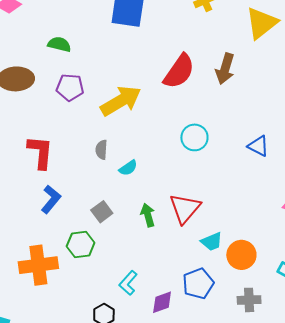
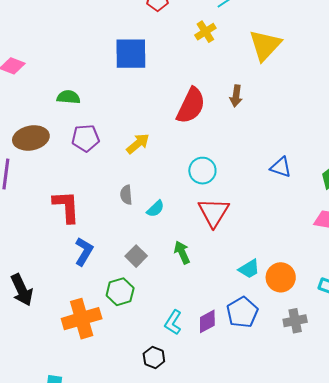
brown arrow: (225, 69) -> (236, 96), size x0.7
yellow arrow: (121, 101) -> (138, 144), size x0.6
cyan circle: (194, 137) -> (202, 171), moved
red triangle: (185, 208) -> (214, 212), moved
purple diamond: (162, 302) -> (207, 321), moved

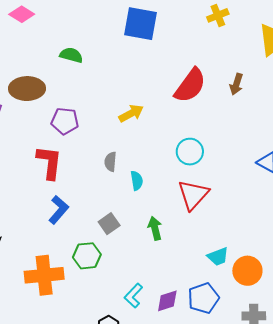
purple pentagon: (86, 138) -> (65, 121), moved
cyan semicircle: (155, 209) -> (137, 181), turned -66

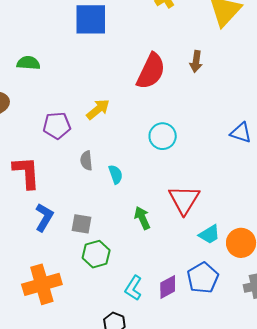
purple pentagon: (65, 121) -> (57, 125), moved
red triangle: (193, 195) -> (184, 200), moved
gray square: (109, 224) -> (82, 224), moved, turned -35
green hexagon: (87, 256) -> (96, 254), moved

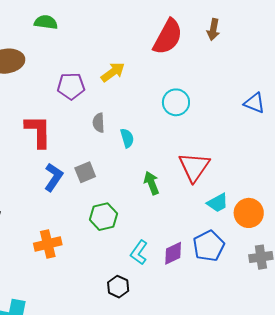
gray square: (82, 224) -> (85, 172), moved, turned -35
orange cross: (42, 284) -> (48, 244), size x0.7

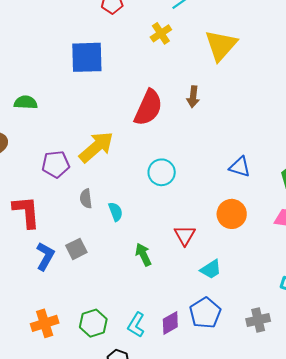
yellow arrow: (113, 72) -> (96, 147), size x1.5
red triangle: (194, 167) -> (185, 235), size x0.7
orange circle: (249, 213) -> (232, 214), moved
green hexagon: (103, 217) -> (93, 323), moved

